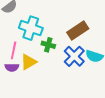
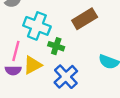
brown rectangle: (78, 31) -> (85, 19), moved
blue cross: (74, 56) -> (66, 77), moved

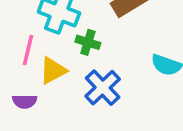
purple semicircle: (13, 70) -> (25, 101), moved

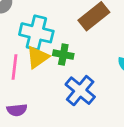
yellow triangle: (53, 71) -> (38, 57), moved

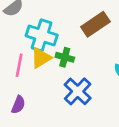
purple semicircle: (17, 110) -> (18, 105), turned -66

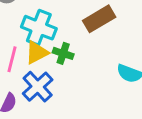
blue cross: (78, 91) -> (38, 87), moved

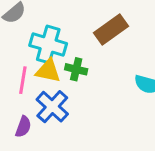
yellow triangle: (37, 53) -> (48, 71), turned 45

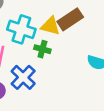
yellow triangle: (48, 71) -> (50, 26), moved

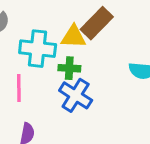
blue cross: (23, 77) -> (76, 95), moved

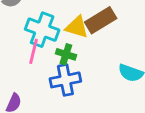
pink line: (19, 88) -> (33, 51), moved
blue cross: (76, 95) -> (65, 80), turned 32

